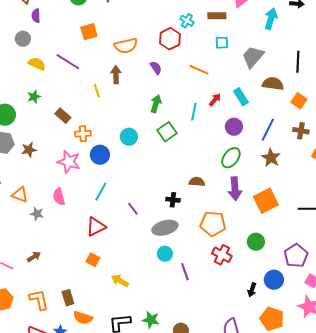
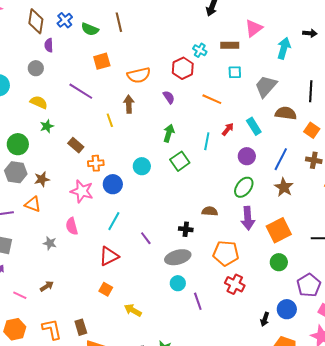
yellow semicircle: (37, 64) -> (39, 102), moved
orange triangle: (20, 195) -> (33, 204), moved
green circle: (256, 242) -> (279, 262), moved

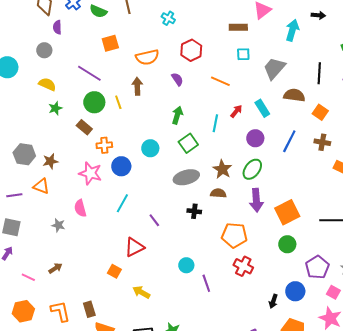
cyan cross: (200, 50) -> (168, 18), moved
green circle: (18, 144) -> (94, 102), moved
brown star: (284, 187) -> (222, 169), moved
red triangle: (109, 256) -> (134, 247), moved
gray ellipse: (178, 257) -> (186, 177), moved

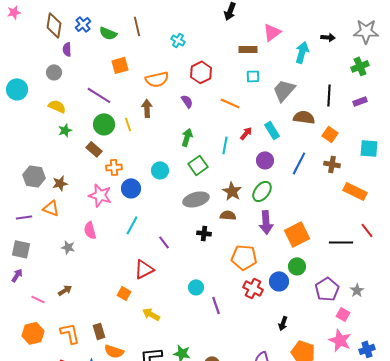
blue circle: (295, 291) -> (279, 281), moved

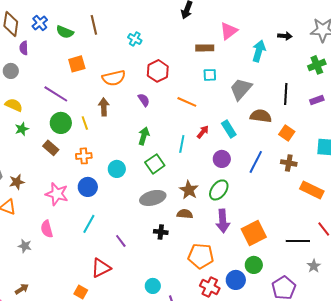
orange cross: (114, 167) -> (84, 156), moved
gray star: (357, 290) -> (314, 266), moved

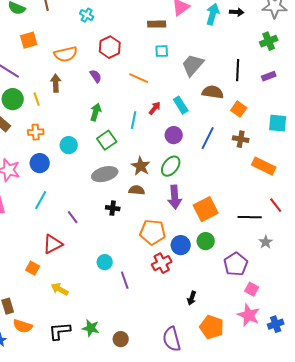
cyan arrow: (259, 51) -> (213, 14), moved
blue circle: (236, 280) -> (181, 245), moved
red cross: (210, 287) -> (162, 263), turned 36

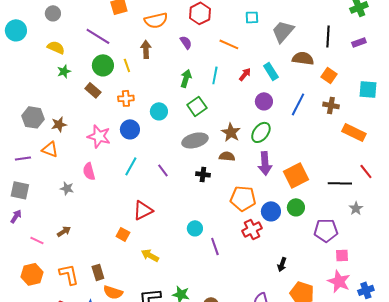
cyan line: (134, 120) -> (215, 75), moved
purple line: (73, 217) -> (163, 170), moved
purple pentagon: (236, 264) -> (326, 230), turned 30
pink square: (252, 289) -> (342, 255), turned -32

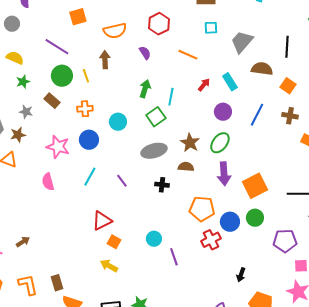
cyan line: (215, 75) -> (171, 97), moved
gray star: (67, 188) -> (26, 112), moved
orange square: (123, 234) -> (114, 242), moved

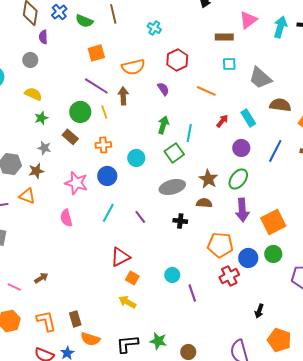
gray trapezoid: (242, 42) -> (260, 78), turned -90
purple line: (57, 47) -> (96, 86), moved

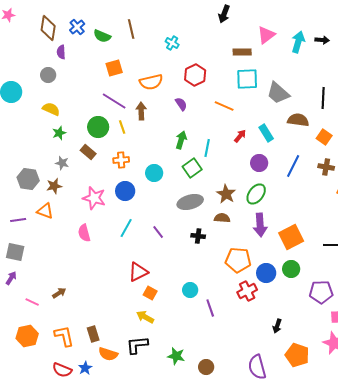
cyan square: (229, 64) -> (247, 79), size x1.6
black L-shape: (127, 344) -> (137, 345), moved

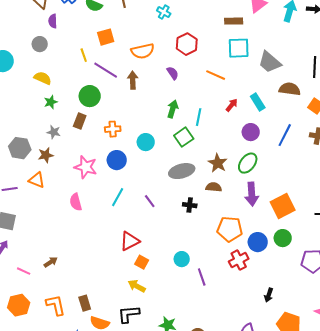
yellow line: (122, 127) -> (84, 55), moved
brown rectangle: (88, 152) -> (80, 121), turned 70

